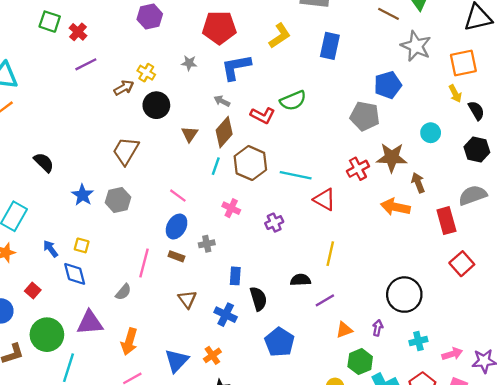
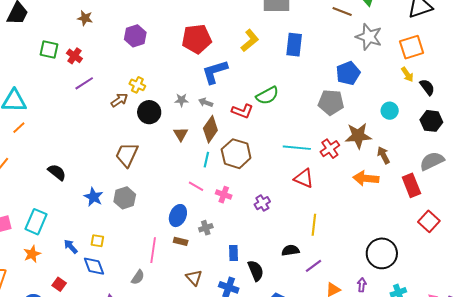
gray star: (189, 63) -> (181, 100), moved
cyan line: (296, 175) -> (297, 148), moved
pink line: (178, 196) -> (196, 186), moved

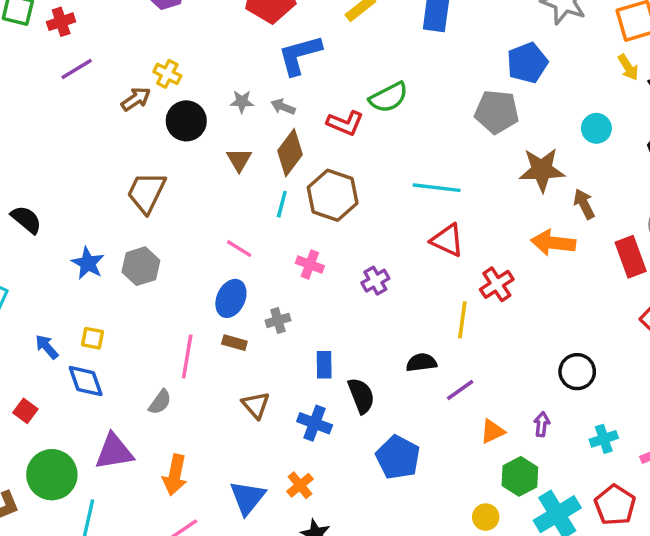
red cross: (74, 56) -> (61, 22), turned 35
red cross: (330, 149) -> (497, 284), moved
pink line: (196, 186) -> (239, 249), moved
black circle: (382, 253) -> (577, 372), size x0.7

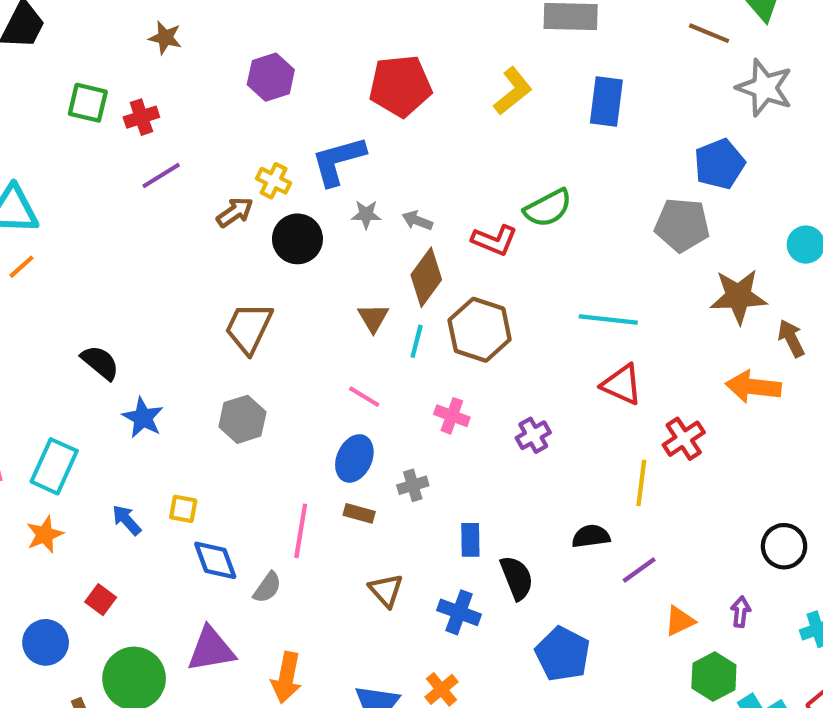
blue L-shape: (300, 55) -> (338, 161), moved
brown triangle: (239, 160) -> (373, 318), moved
blue star: (88, 263) -> (143, 418), moved
blue diamond: (86, 381) -> (215, 560), moved

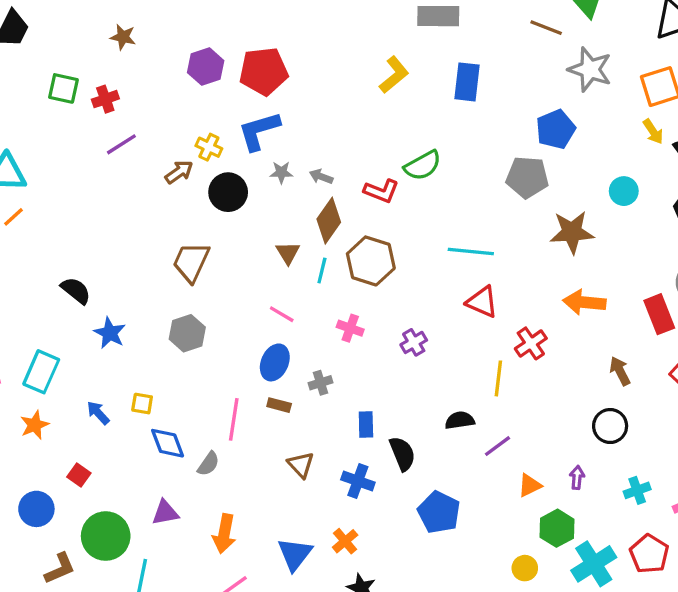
red pentagon: (400, 86) -> (264, 71), moved
brown arrow: (791, 338) -> (620, 371), moved
purple triangle: (211, 649) -> (165, 513), size x0.7

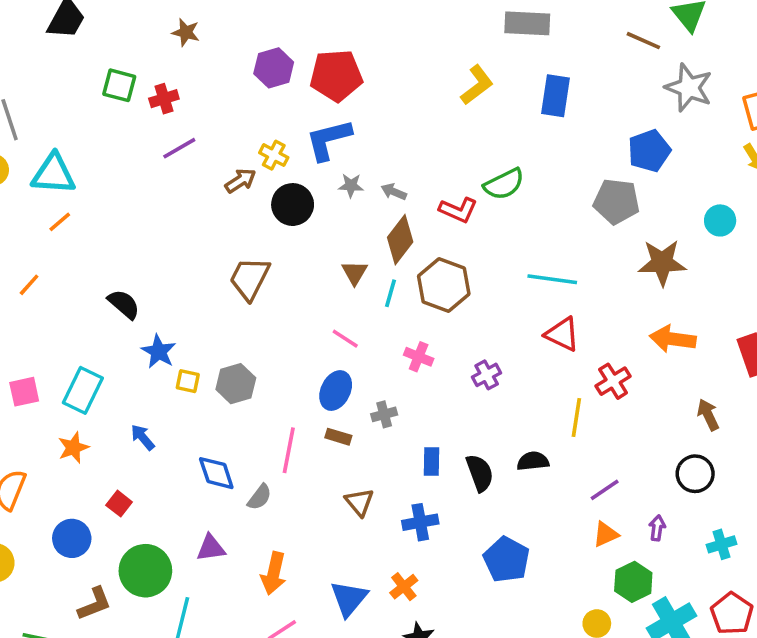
gray hexagon: (187, 333) -> (236, 384), moved
yellow square: (142, 404) -> (188, 381), moved
purple line: (498, 446) -> (605, 490), moved
black semicircle: (402, 454) -> (480, 473), moved
blue cross: (358, 481) -> (420, 522), turned -32

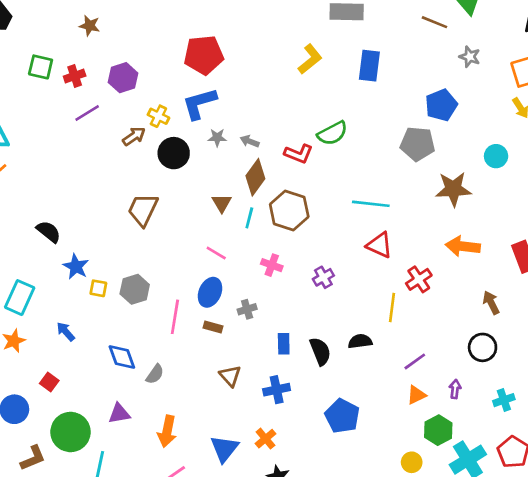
purple hexagon: (274, 68) -> (123, 78), moved
gray star: (689, 88) -> (470, 57), size x0.6
pink line: (289, 450) -> (175, 317), moved

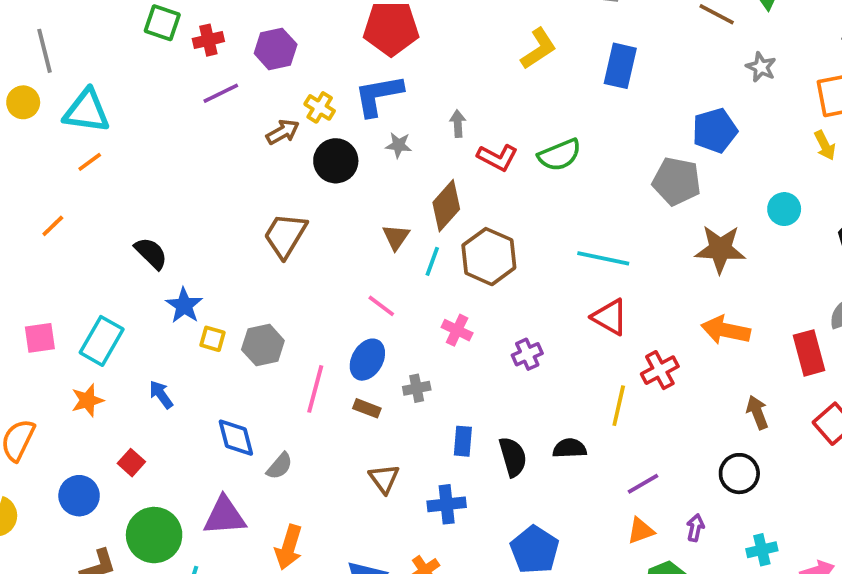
gray arrow: (250, 141) -> (458, 124), moved, turned 60
red L-shape: (299, 154) -> (497, 157), moved
purple triangle: (119, 413) -> (225, 516), size x1.4

